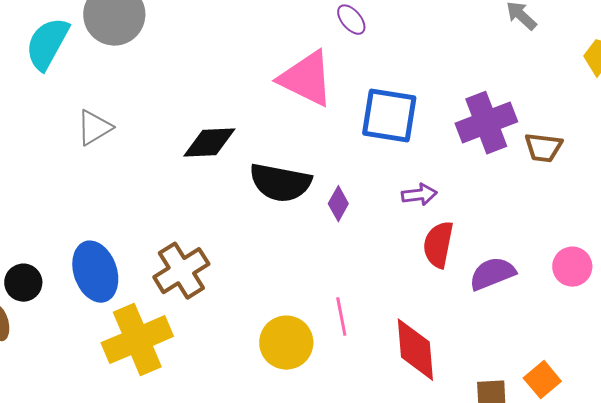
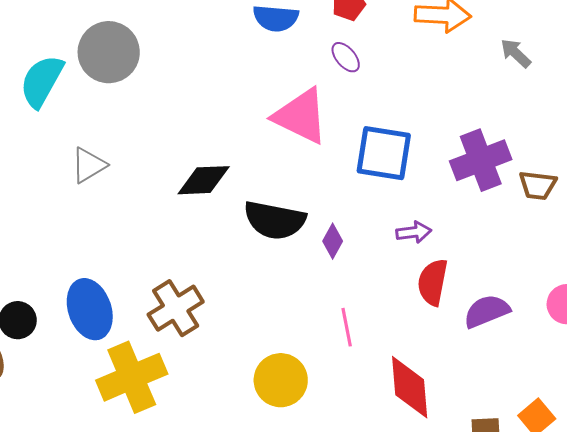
pink line: (341, 317) -> (347, 327), moved

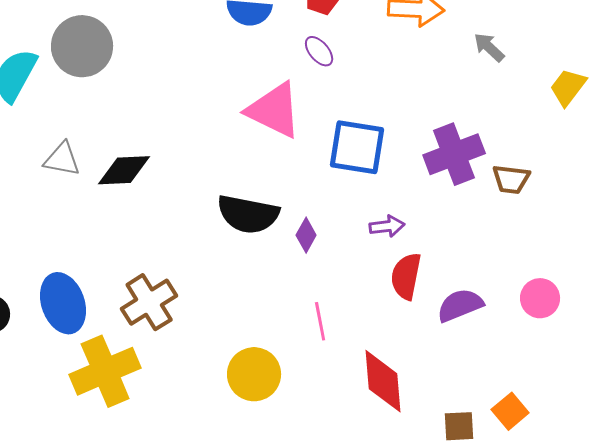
gray triangle: (89, 165) -> (62, 159), turned 42
black diamond: (204, 180) -> (124, 170), moved

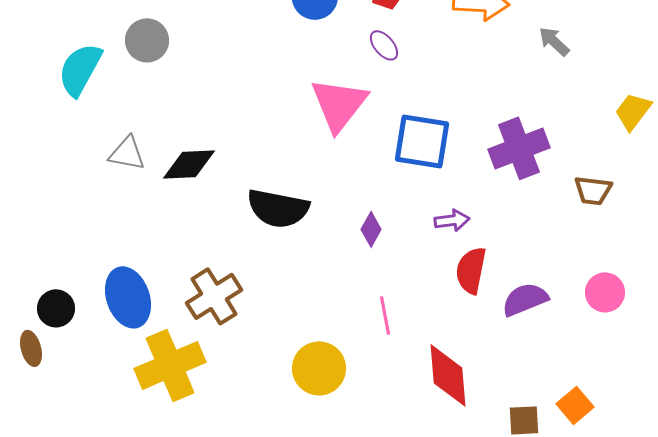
gray circle: (82, 46) -> (147, 40), size x0.7
yellow trapezoid: (568, 87) -> (633, 111), moved
pink triangle: (274, 110) -> (339, 104), turned 42
brown trapezoid: (511, 179) -> (593, 190), moved
black semicircle: (248, 214) -> (278, 208), moved

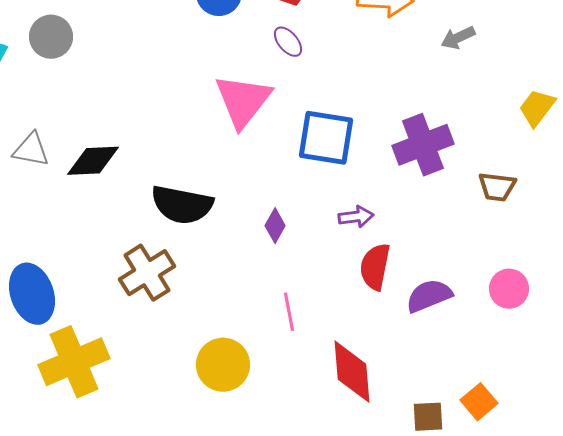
gray arrow: (554, 41) -> (458, 38), turned -68
brown cross: (214, 296) -> (147, 273), moved

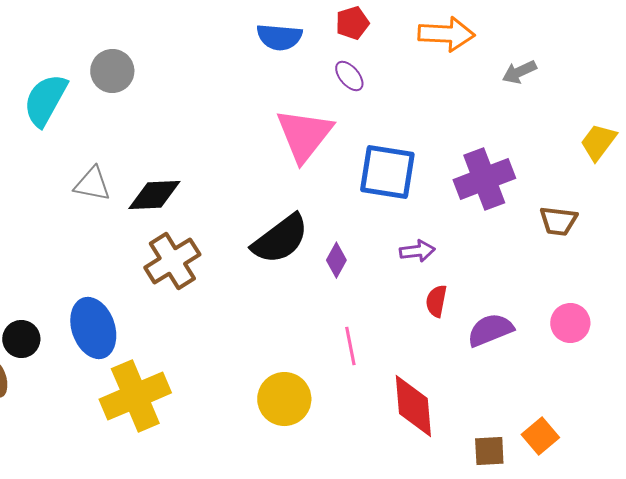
black semicircle: (182, 205) -> (280, 239), moved, turned -48
red semicircle: (375, 267) -> (436, 301), size x0.7
brown cross: (147, 273) -> (172, 261), moved

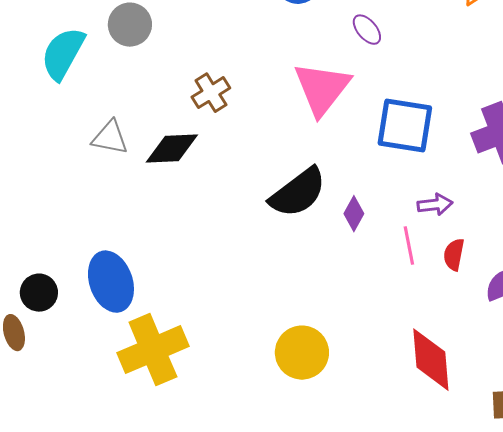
brown cross: (172, 261) -> (211, 93), moved, size x0.7
pink line: (350, 346) -> (409, 246), moved

